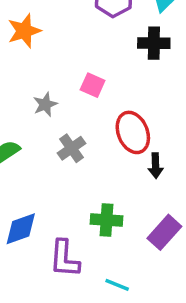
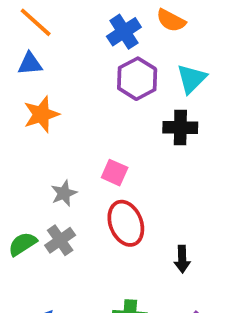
red ellipse: (133, 132) -> (126, 223), moved
gray cross: (72, 148) -> (60, 240), moved

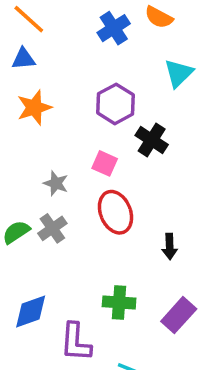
purple hexagon: (137, 79) -> (115, 104), moved
black cross: (180, 128) -> (152, 140), moved, turned 32
gray star: (64, 193) -> (56, 183), turned -30

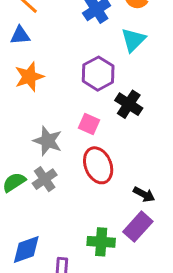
cyan triangle: (179, 73) -> (133, 40), moved
gray star: (56, 183) -> (48, 141), size x1.4
black arrow: (170, 246) -> (144, 194), turned -60
purple rectangle: (179, 315) -> (138, 227), moved

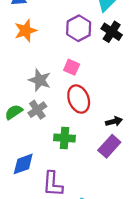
black cross: (129, 104) -> (112, 32), moved
black arrow: (144, 194) -> (114, 121), turned -42
green cross: (101, 242) -> (64, 138), moved

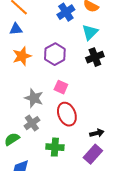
purple hexagon: (79, 28) -> (55, 54), moved
black cross: (112, 32) -> (95, 57), turned 36
green semicircle: (14, 112) -> (12, 139), moved

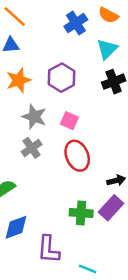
gray star: (34, 98) -> (34, 117), moved
gray cross: (32, 123) -> (32, 148), moved
green cross: (55, 147) -> (81, 213), moved

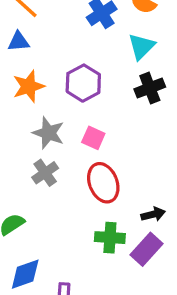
green cross: (81, 213) -> (110, 238), moved

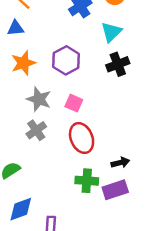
purple rectangle: (146, 249) -> (115, 190), turned 30

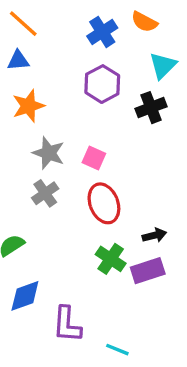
cyan triangle: (111, 32) -> (163, 66), moved
purple hexagon: (66, 60) -> (102, 84), moved
green cross: (87, 181) -> (111, 259), turned 30

